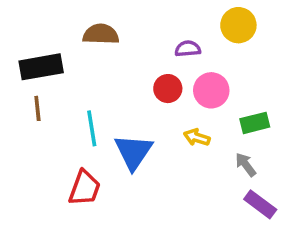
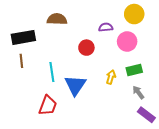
red circle: (168, 89) -> (86, 48), moved
pink circle: (211, 90) -> (127, 41), moved
green rectangle: (255, 123) -> (134, 70), moved
yellow arrow: (197, 137) -> (111, 77), turned 88

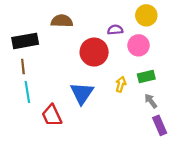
red circle: (86, 48) -> (94, 52), size x1.6
cyan line: (52, 72) -> (27, 92), moved
red trapezoid: (48, 106) -> (52, 115), turned 135
purple rectangle: (146, 115) -> (160, 125), turned 30

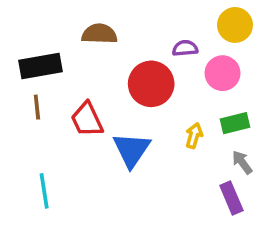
cyan line: (27, 92) -> (44, 191), moved
red trapezoid: (52, 115) -> (87, 120), moved
purple rectangle: (160, 125) -> (231, 198), moved

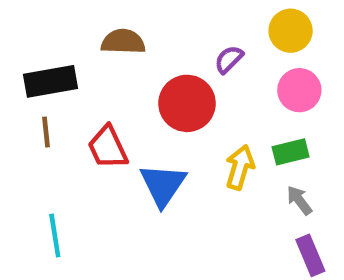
purple semicircle: (185, 48) -> (229, 59), turned -40
pink circle: (223, 73) -> (299, 90), moved
yellow arrow: (194, 136) -> (240, 167), size x1.4
purple rectangle: (231, 198) -> (310, 255), moved

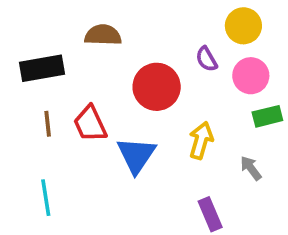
purple semicircle: (229, 59) -> (206, 59), moved, turned -75
brown line: (46, 132) -> (48, 124), moved
green rectangle: (291, 152) -> (267, 116), moved
purple rectangle: (310, 255) -> (210, 214), moved

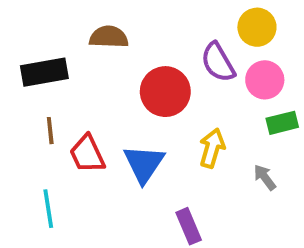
purple semicircle: (206, 59) -> (218, 62), size x1.5
red trapezoid: (90, 124) -> (87, 154), moved
purple rectangle: (210, 214) -> (189, 226), moved

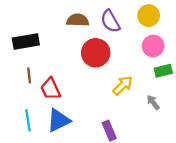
brown semicircle: (109, 37) -> (78, 20), moved
purple semicircle: (218, 62) -> (110, 21), moved
yellow arrow: (212, 148) -> (123, 85), turned 30
blue triangle: (144, 164) -> (58, 120), moved, turned 30

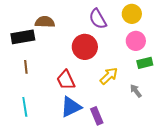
brown semicircle: (78, 20) -> (45, 22), moved
red trapezoid: (51, 89) -> (66, 80), moved
blue triangle: (58, 120) -> (71, 107), moved

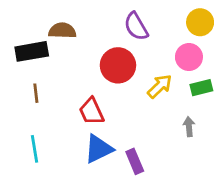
yellow circle: (132, 14) -> (200, 22), moved
yellow arrow: (109, 76) -> (160, 86), moved
gray arrow: (136, 91) -> (189, 127), turned 32

